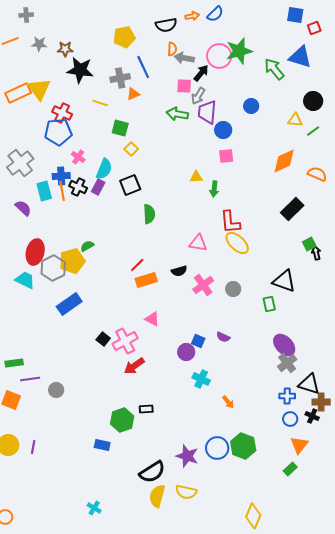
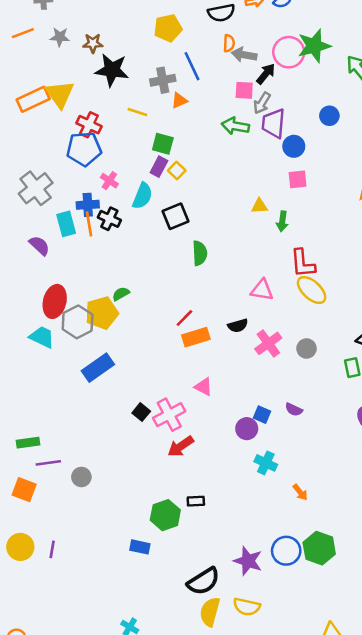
purple rectangle: (98, 187) -> (159, 167), moved

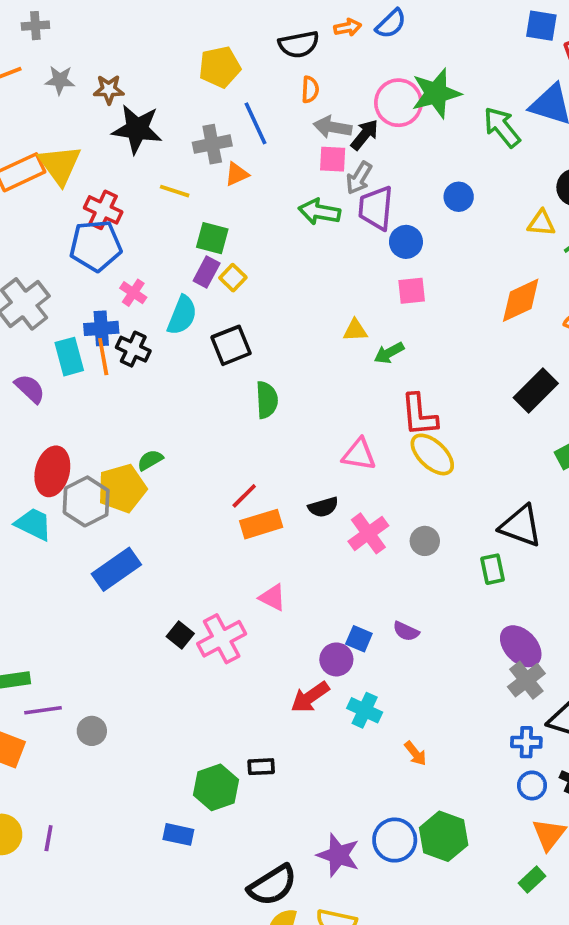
gray arrow: (244, 55) -> (333, 127), moved
green arrow: (282, 221) -> (389, 353), turned 54
red arrow: (181, 446) -> (310, 697), moved

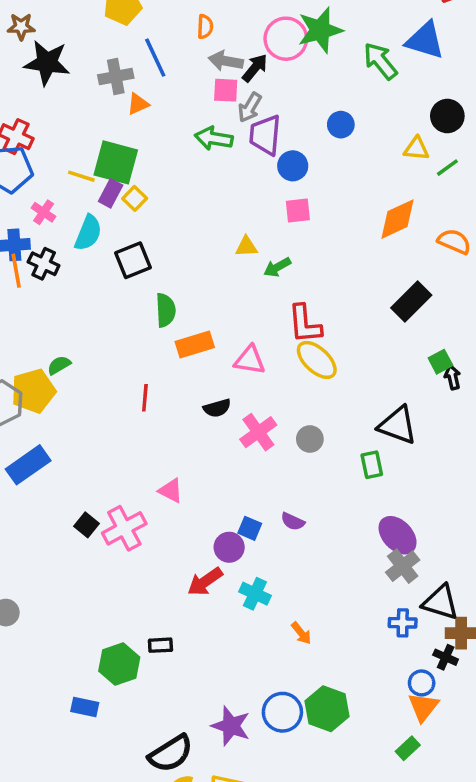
yellow line: (175, 191) -> (81, 176), moved
green square: (212, 238) -> (116, 162), size x1.5
red line: (244, 496) -> (145, 398), turned -40
orange rectangle: (261, 524) -> (195, 345), moved
blue circle: (532, 785) -> (422, 683), moved

